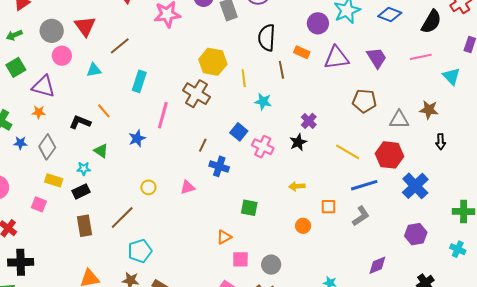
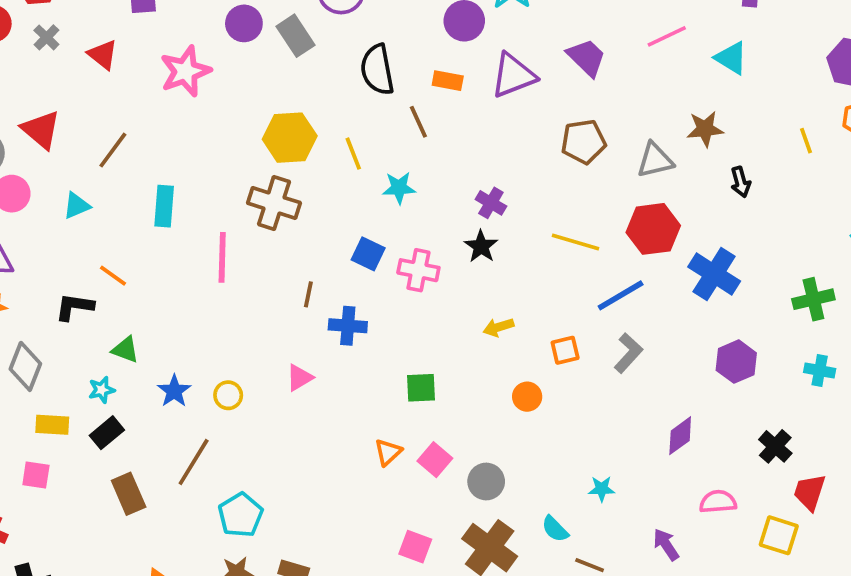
blue star: (137, 138) -> (174, 391), moved
pink square: (240, 259) -> (435, 460), moved, turned -36

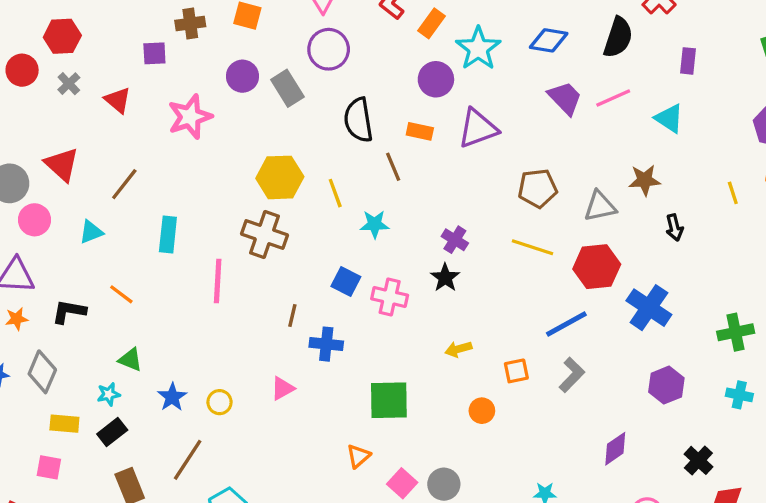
purple trapezoid: (586, 57) -> (565, 98), moved
yellow line: (575, 242) -> (532, 247), moved
black L-shape: (74, 307) -> (69, 312), moved
green square: (421, 388) -> (389, 400), size x1.5
pink square: (435, 460) -> (402, 483), moved

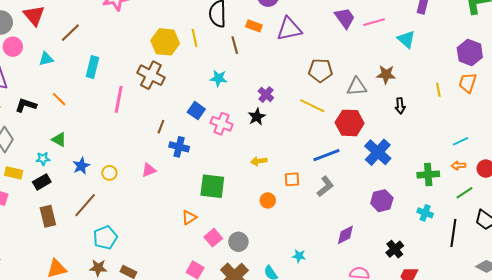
yellow line: (335, 193) -> (194, 38), moved

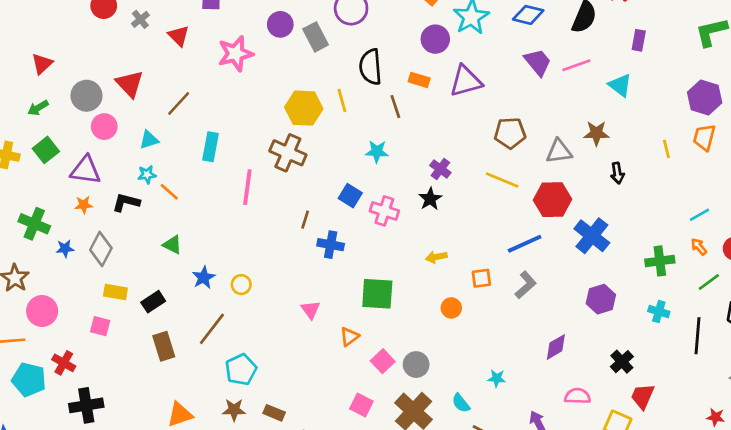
cyan star: (43, 159) -> (147, 175), moved
orange arrow: (458, 165) -> (699, 247), turned 56
pink triangle: (149, 170) -> (310, 310), moved, turned -42

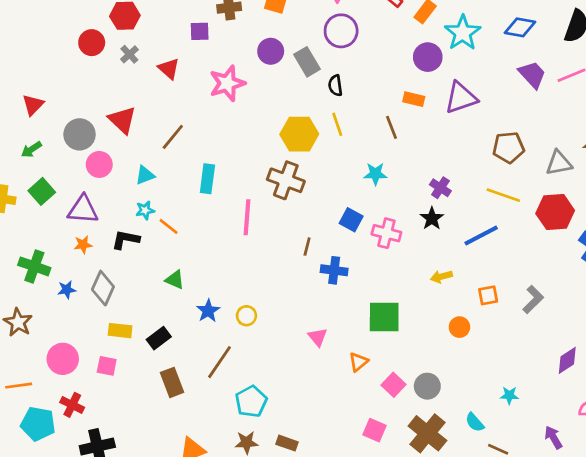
black semicircle: (370, 67) -> (335, 85), moved, size x0.6
blue line: (525, 244) -> (481, 236), moved
pink circle: (42, 311) -> (63, 359), moved

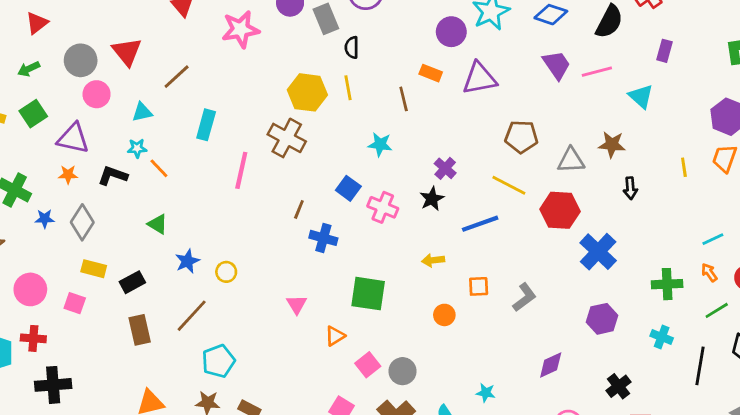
red cross: (72, 405) -> (33, 338), turned -30

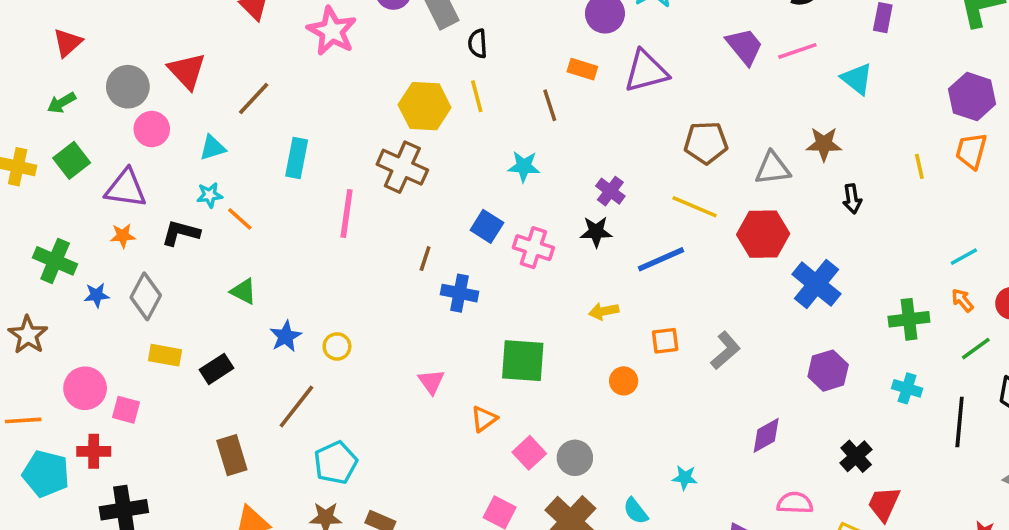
pink star: (241, 29) -> (332, 31), turned -30
black star: (432, 199) -> (596, 232), turned 30
pink square: (75, 303) -> (126, 410), moved
brown rectangle: (140, 330) -> (232, 455), moved

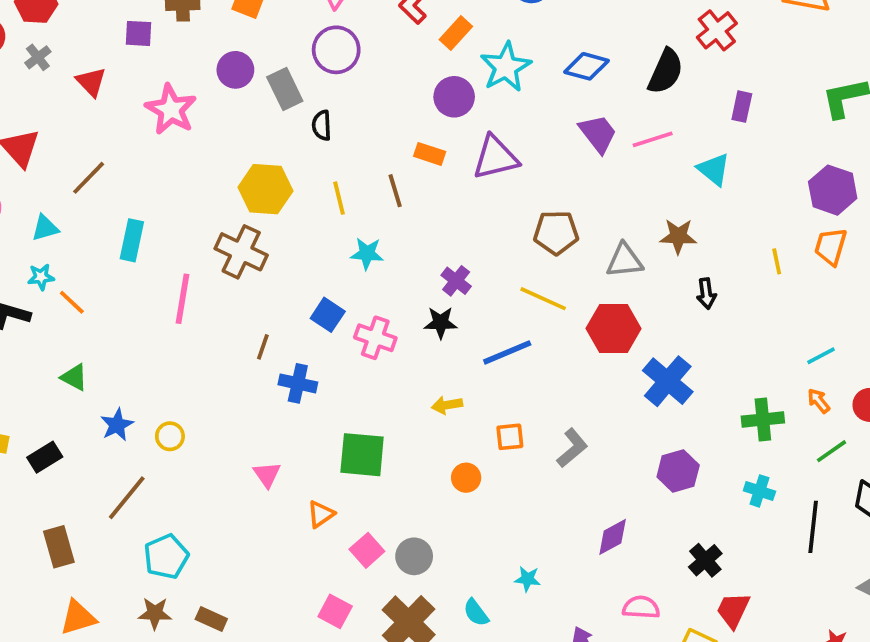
yellow line: (477, 96) -> (339, 198), moved

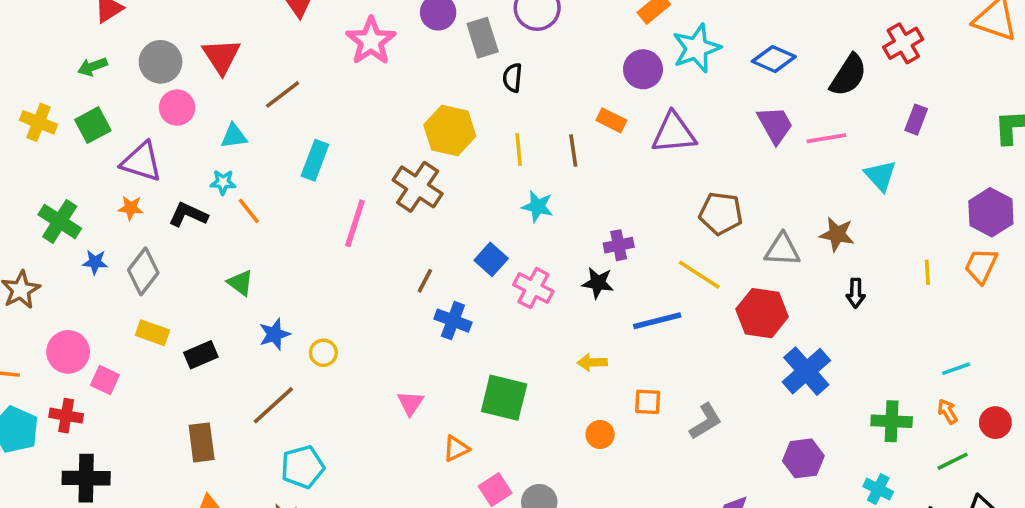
purple cross: (456, 281) -> (619, 245), turned 32

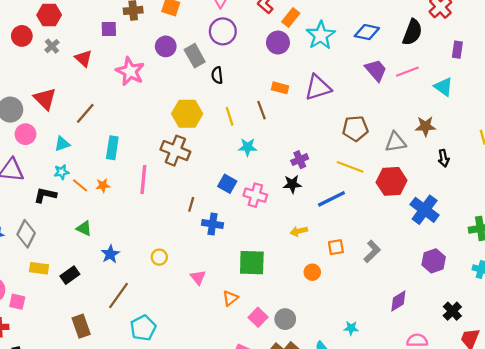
purple circle: (643, 69) -> (278, 43), moved
orange star: (131, 208) -> (103, 185), moved
yellow circle: (323, 353) -> (159, 257), moved

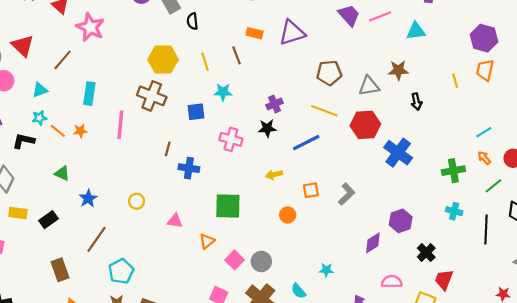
pink star: (130, 71) -> (90, 27), moved
cyan triangle: (443, 87) -> (416, 31), turned -42
blue square: (227, 184) -> (196, 112), moved, turned -36
purple hexagon: (434, 261) -> (401, 221), moved
pink triangle: (198, 277) -> (175, 221), turned -42

